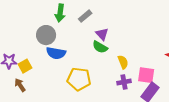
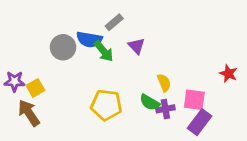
green arrow: (60, 13) -> (104, 51), moved, turned -48
green semicircle: (100, 47) -> (150, 102), moved
blue semicircle: (56, 53) -> (89, 39), moved
brown arrow: (20, 85) -> (29, 113), size x1.5

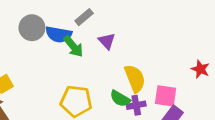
gray circle: (63, 47) -> (32, 28), moved
yellow semicircle: (164, 83) -> (135, 78), size x1.5

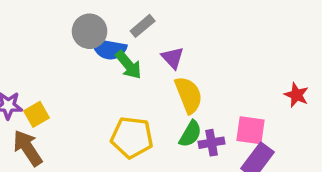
gray circle: (32, 28) -> (90, 31), moved
yellow semicircle: (135, 78) -> (189, 95), moved
green semicircle: (120, 99) -> (190, 134), turned -90

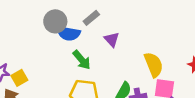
green arrow: (128, 65) -> (82, 60), moved
yellow semicircle: (189, 95) -> (154, 65), moved

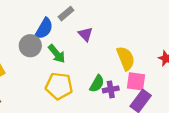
gray circle: (55, 21) -> (30, 46), moved
blue semicircle: (68, 33) -> (44, 28), turned -70

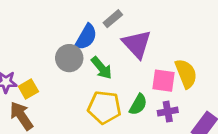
purple triangle: (85, 34) -> (137, 44), size x1.6
pink square: (136, 81) -> (164, 81), moved
green semicircle: (97, 84) -> (138, 105), moved

